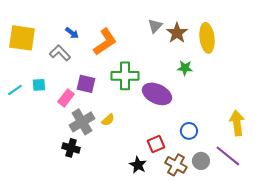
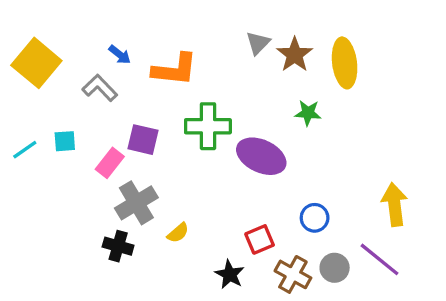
yellow square: (22, 38) -> (36, 63), turned 32
orange L-shape: (105, 42) -> (175, 70), turned 40
yellow semicircle: (108, 120) -> (178, 233), moved

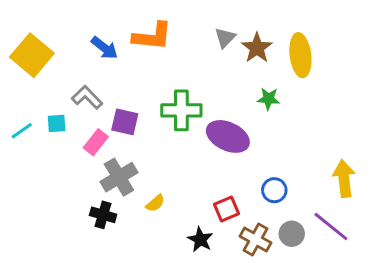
blue arrow: (120, 55) -> (104, 48), size x1.4
orange L-shape: (175, 70) -> (152, 36), moved
gray L-shape: (100, 88) -> (87, 97), moved

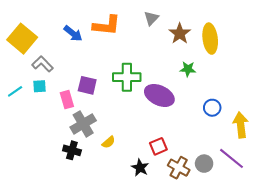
gray triangle: (225, 38) -> (151, 18), moved
gray L-shape: (87, 97) -> (42, 64), moved
pink rectangle: (96, 142) -> (67, 100), turned -54
blue circle: (274, 190) -> (212, 108), moved

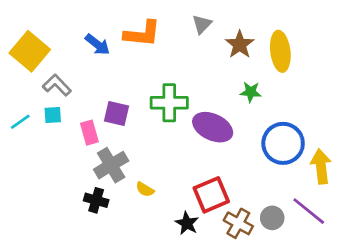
blue circle: (212, 108) -> (283, 143), size x1.8
yellow semicircle: (109, 142) -> (145, 189), turned 72
red square: (158, 146) -> (211, 195), size x1.5

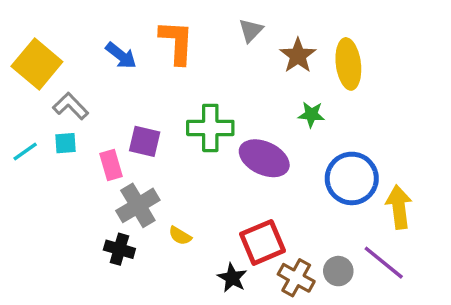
orange L-shape: (142, 34) -> (177, 42), turned -93

